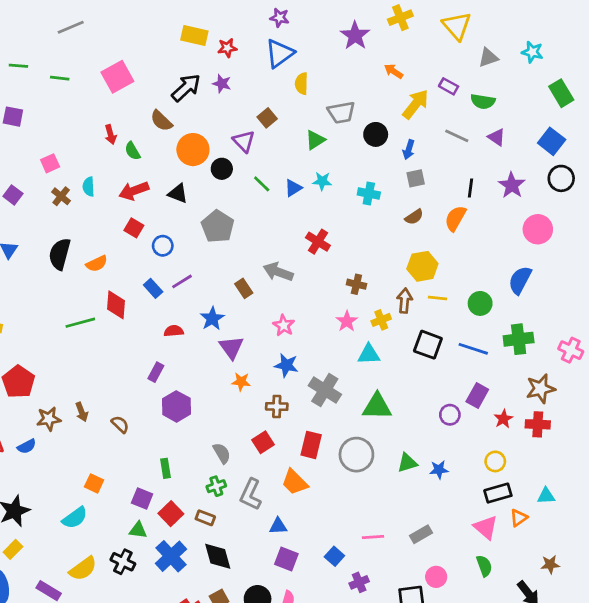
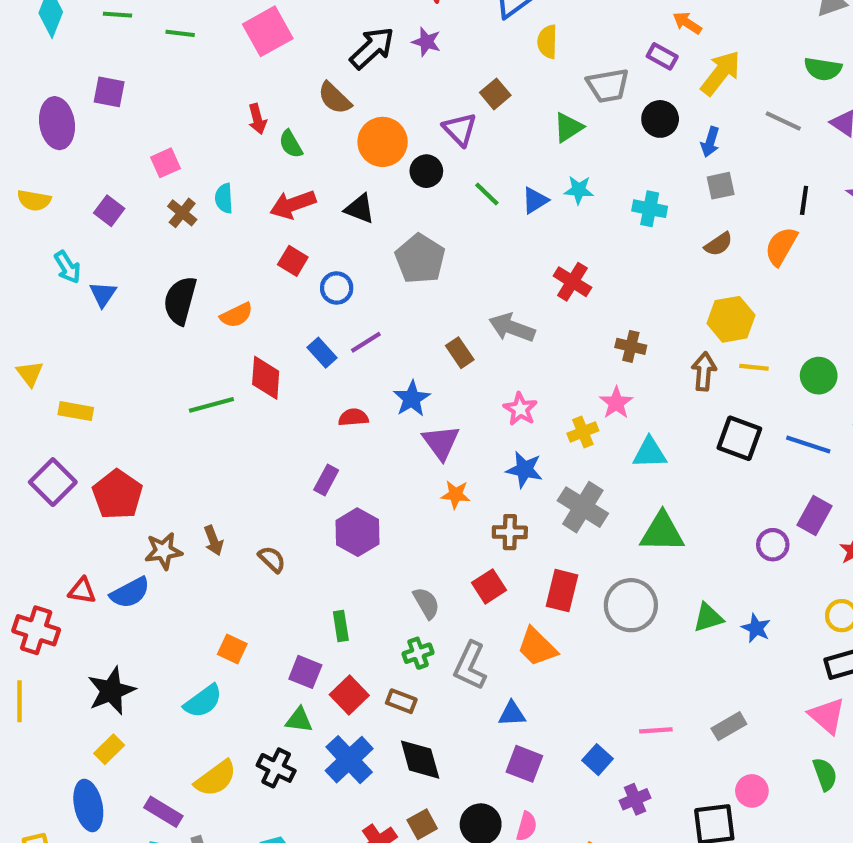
purple rectangle: (449, 86) -> (662, 56), moved
yellow cross: (381, 320) -> (583, 432), moved
blue semicircle: (27, 446) -> (130, 593), size x1.4
blue star: (439, 470) -> (756, 628), turned 30

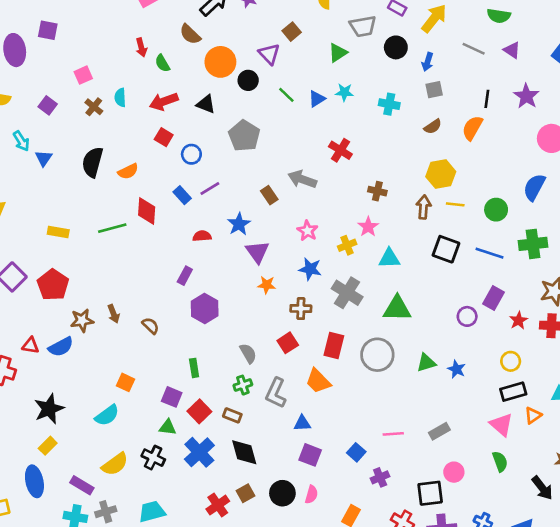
yellow rectangle: (76, 411) -> (58, 232), moved

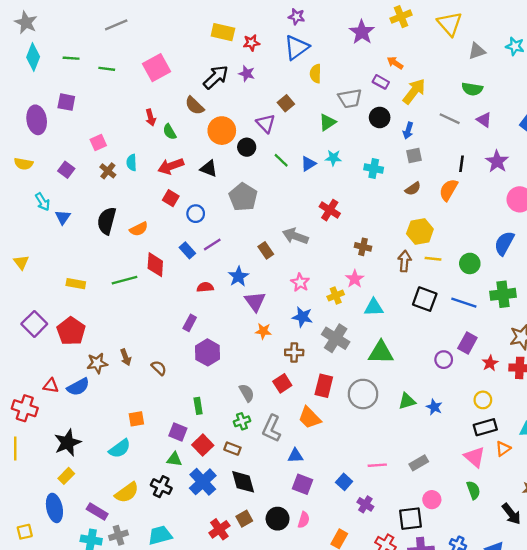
orange square: (125, 382) -> (136, 419), turned -35
purple cross: (380, 477) -> (365, 504), turned -35

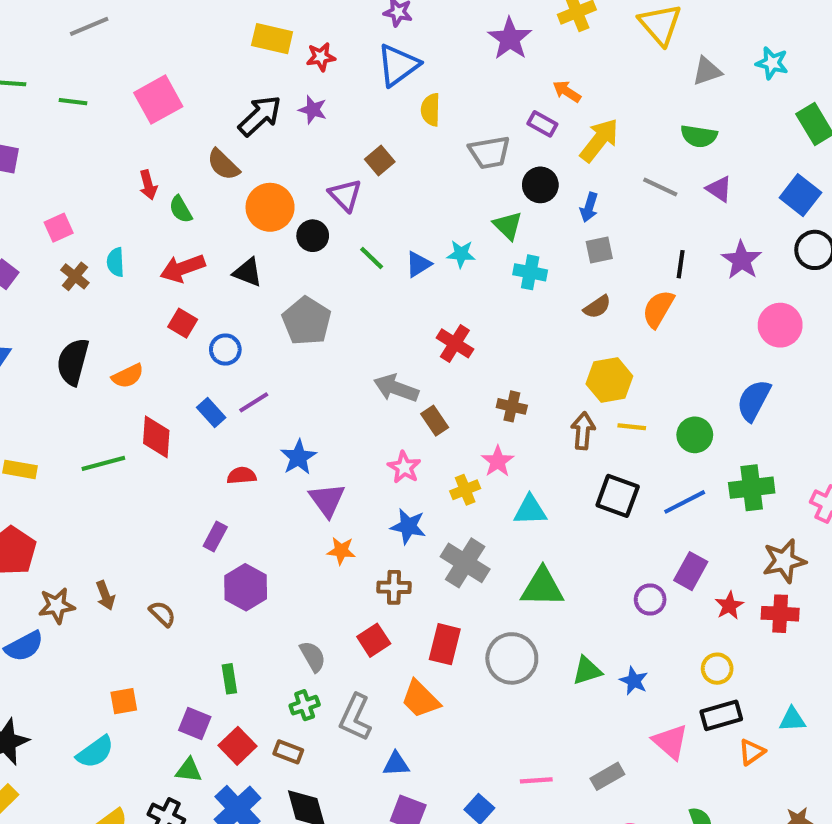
green triangle: (327, 122) -> (508, 226), moved, turned -42
brown rectangle: (266, 250) -> (435, 421), moved
blue line: (464, 303) -> (685, 502), turned -45
pink triangle: (475, 457) -> (670, 742), moved

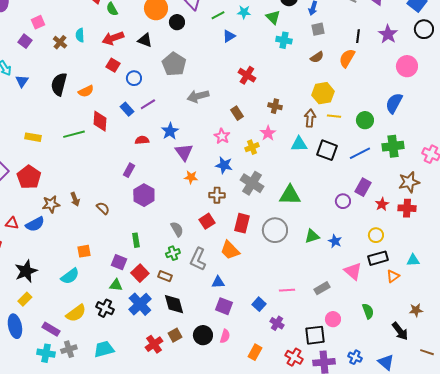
pink square: (59, 228) -> (38, 22), moved
cyan star: (461, 254) -> (244, 12), moved
green line: (372, 258) -> (218, 15), moved, turned -72
gray arrow: (396, 388) -> (198, 96), moved, turned -35
cyan triangle: (530, 510) -> (299, 144), moved

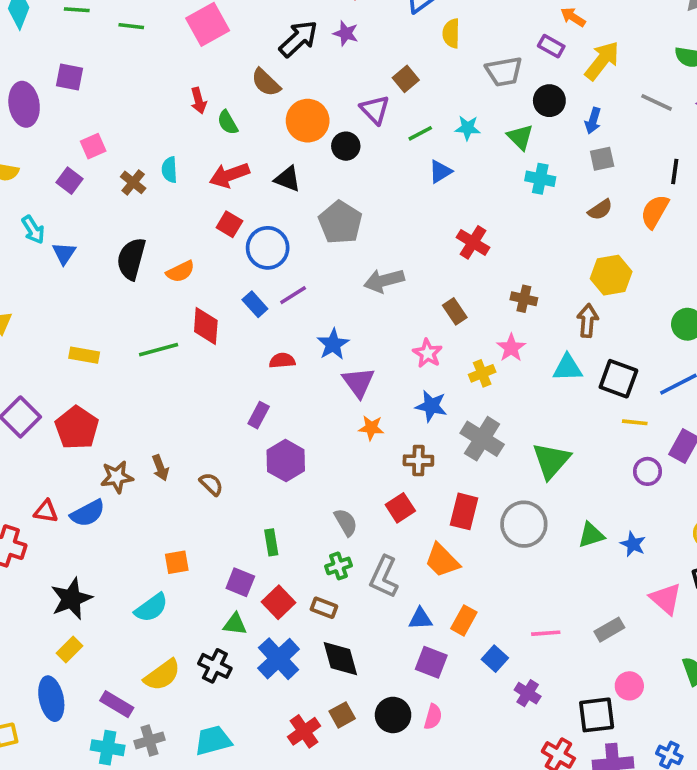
blue circle: (134, 78) -> (268, 248), size x1.5
yellow line: (334, 116) -> (635, 422), moved
green triangle: (290, 195) -> (551, 461), turned -50
orange rectangle: (255, 352) -> (464, 620), moved

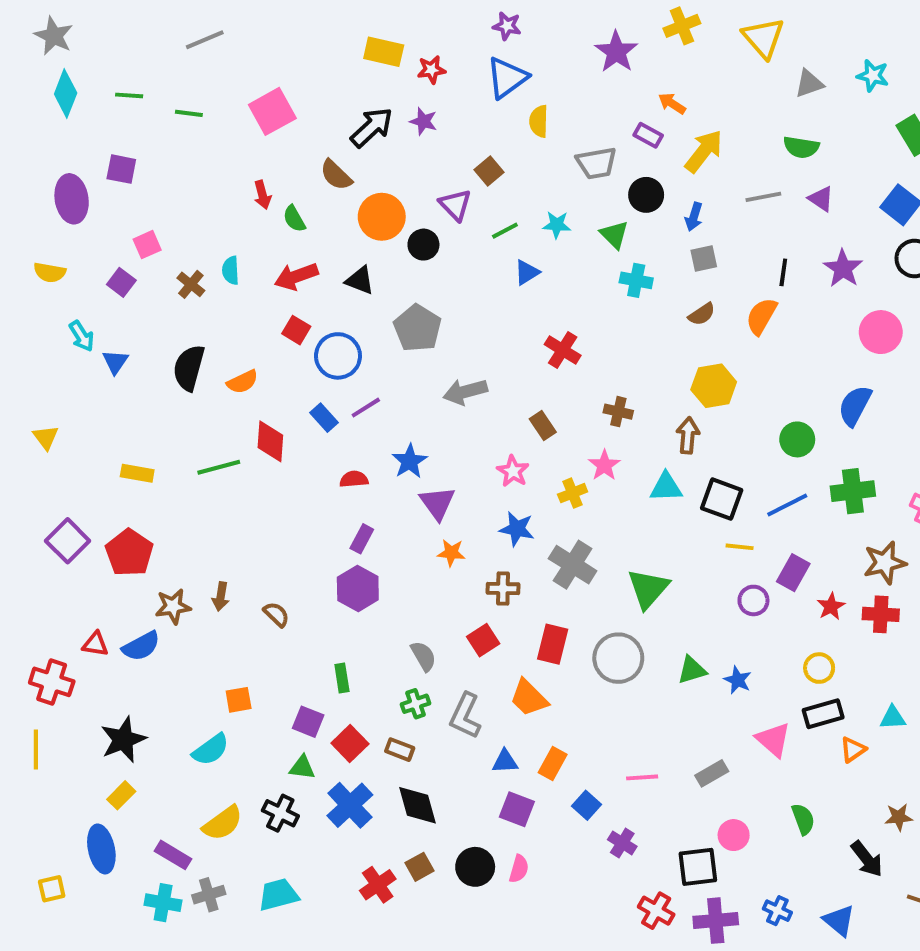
gray line: (657, 102) -> (763, 197), turned -36
purple rectangle: (259, 415) -> (362, 539), moved
brown arrow: (160, 468) -> (221, 596), turned 30

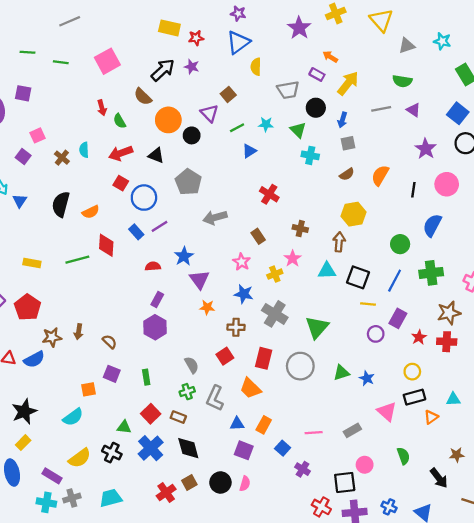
black line: (783, 272) -> (413, 190), moved
blue line: (787, 505) -> (395, 281), turned -35
purple square: (308, 722) -> (112, 374), moved

